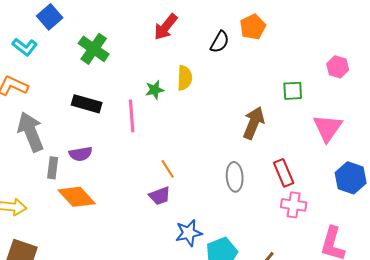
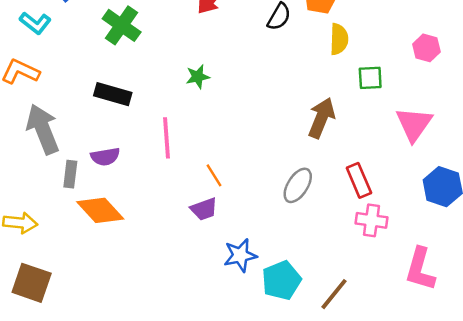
yellow semicircle: (185, 78) -> (339, 39), moved
pink line: (132, 116) -> (167, 138), moved
gray ellipse: (235, 177) -> (298, 185), turned 36

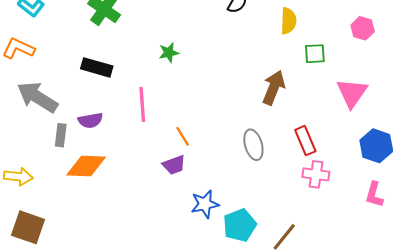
gray arrow: (43, 129) -> (37, 97), turned -36
gray ellipse: (298, 185) -> (253, 145), turned -48
orange diamond: (100, 210) -> (86, 166), turned -45
pink L-shape: (420, 269) -> (374, 195), moved, size x0.7

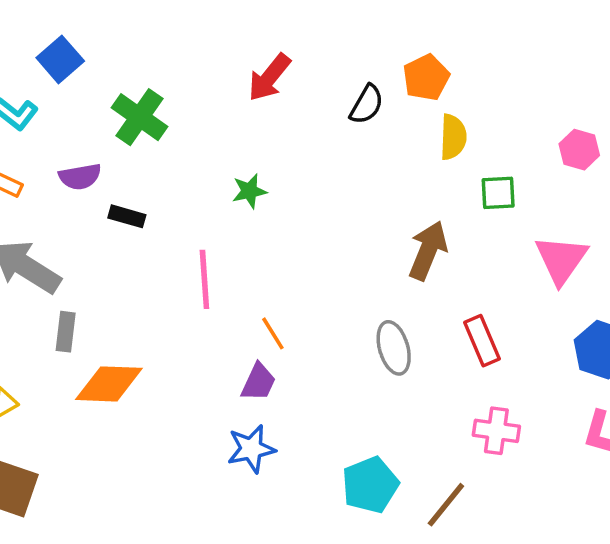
black rectangle: (97, 67) -> (127, 216), size x0.7
purple semicircle: (90, 120) -> (80, 177), moved
purple trapezoid: (174, 165) -> (258, 382), turned -45
pink cross: (316, 174) -> (496, 431), moved
blue star: (205, 204) -> (251, 449), moved

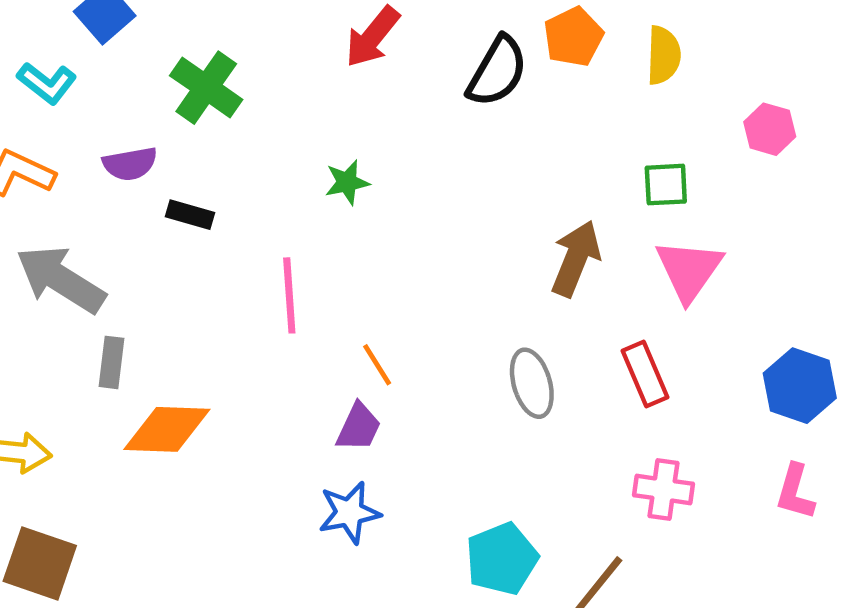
black semicircle: (367, 105) -> (497, 71), size x1.4
yellow semicircle: (453, 137) -> (663, 55), moved
pink triangle: (561, 260) -> (689, 270), moved

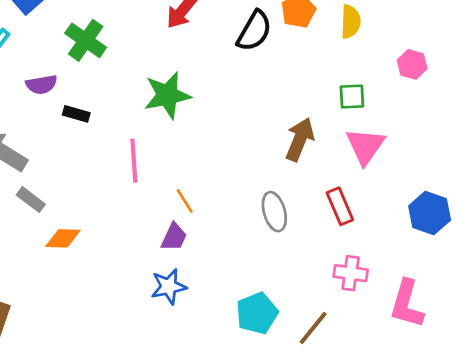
green star: (347, 182) -> (167, 95), size x1.8
gray rectangle: (111, 362) -> (31, 200), turned -60
orange diamond: (167, 429) -> (63, 238), size x0.7
pink L-shape: (795, 492) -> (407, 304), moved, size x1.5

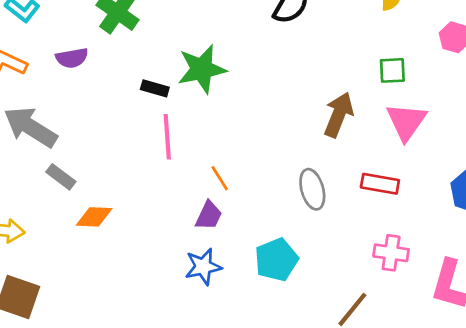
black rectangle: (76, 114) -> (155, 88), moved
red rectangle: (340, 206) -> (380, 184), turned -57
cyan pentagon: (257, 313) -> (276, 260), moved

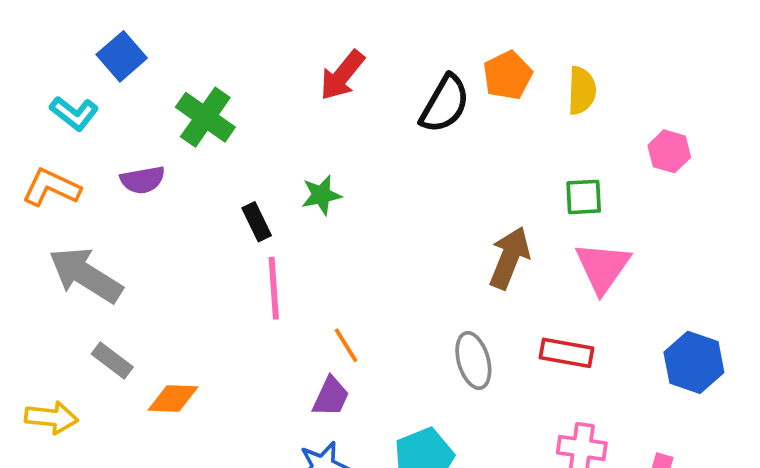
green star: (202, 69) -> (321, 195), size x0.6
black rectangle: (155, 88) -> (257, 222), turned 48
gray rectangle: (61, 177) -> (112, 360), moved

